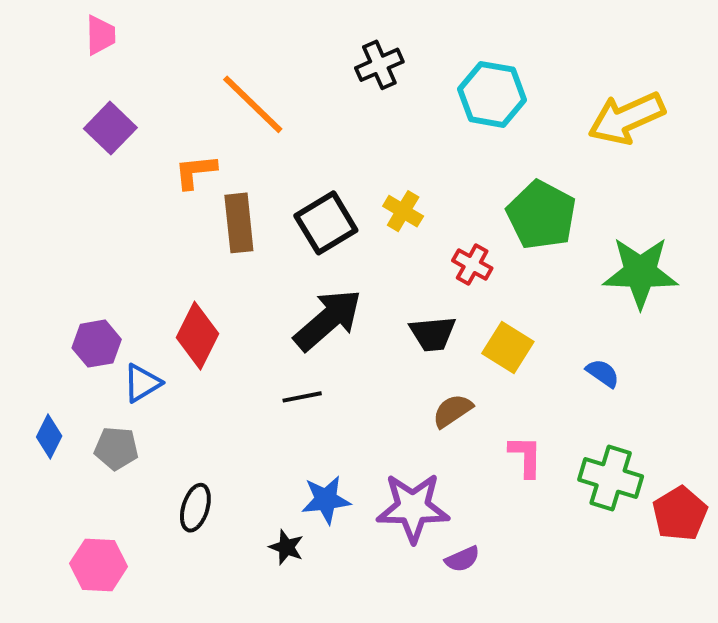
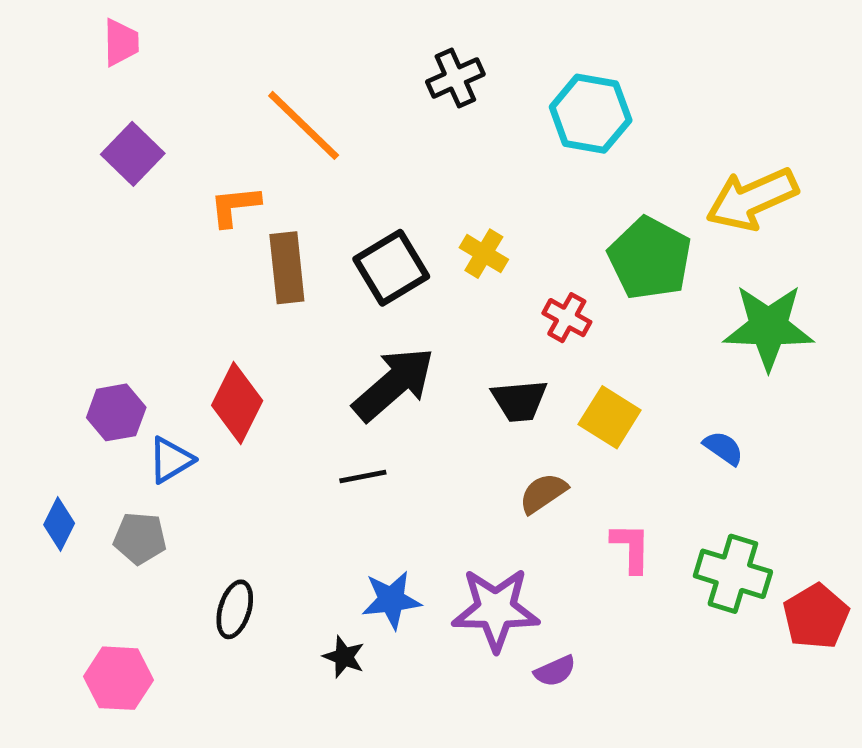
yellow arrow: (626, 118) -> (752, 199), moved

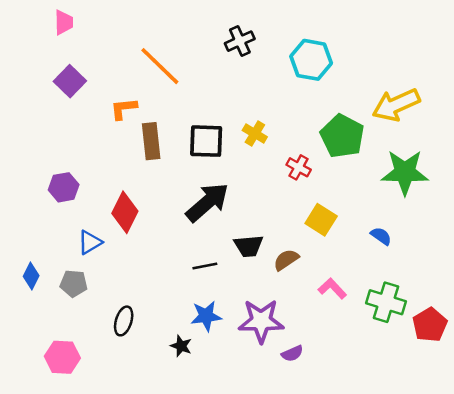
black square: (391, 268) -> (206, 141), turned 33
black trapezoid: (519, 401) -> (249, 246), moved
purple hexagon: (116, 412) -> (64, 187), moved
black line: (363, 477) -> (205, 266), moved
pink L-shape: (631, 548) -> (332, 288), turned -44

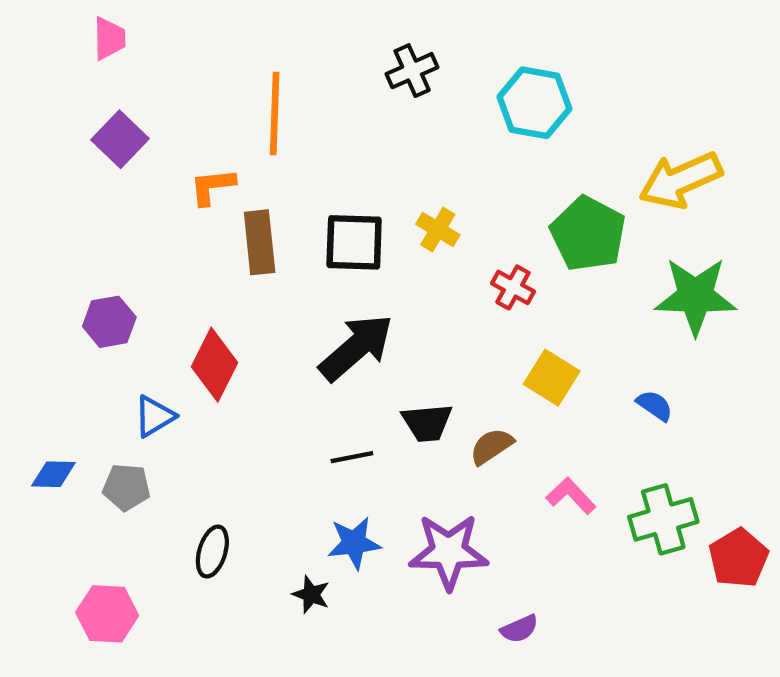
orange line: (160, 66) -> (275, 114), turned 48
blue diamond: (31, 276) -> (53, 474), turned 65
green cross: (386, 302) -> (663, 519), turned -33
purple semicircle: (292, 353) -> (519, 629), moved

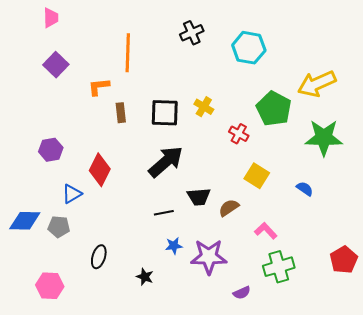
brown rectangle: (260, 242) -> (121, 113), size x0.7
blue diamond: (53, 474) -> (25, 221), size x1.5
green cross: (663, 519) -> (279, 267), moved
blue star: (354, 543) -> (174, 246), moved, size x0.7

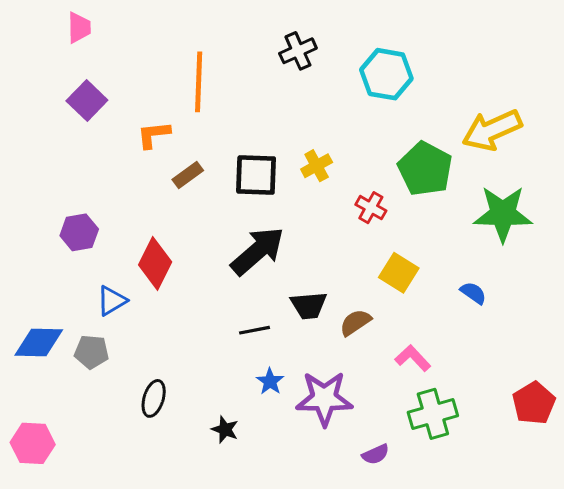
yellow cross: (204, 107) -> (317, 166), turned 30
brown rectangle: (121, 113) -> (188, 175), turned 60
blue star: (174, 246) -> (270, 381), turned -30
pink hexagon: (50, 286) -> (33, 443), moved

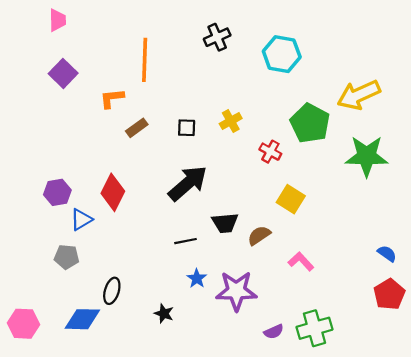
black square: (256, 175) -> (187, 128), size x0.6
purple hexagon: (79, 232) -> (57, 192), moved
blue semicircle: (473, 293) -> (387, 253), moved
blue diamond: (39, 343) -> (82, 319), moved
green cross: (433, 414) -> (315, 328), moved

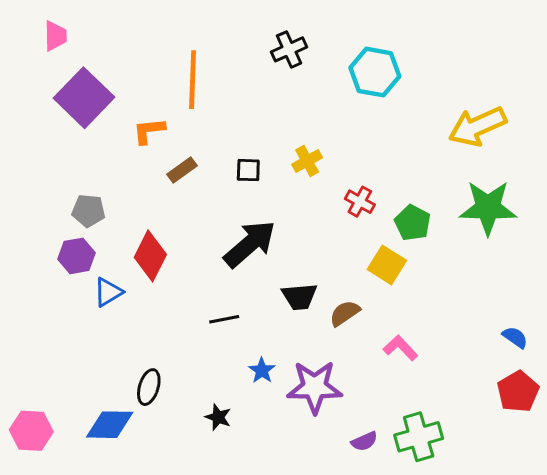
pink trapezoid: (57, 20) -> (55, 36), moved
purple square: (63, 73) -> (84, 98), size x1.5
green pentagon: (310, 123) -> (413, 223), moved, size x0.7
black line: (185, 241) -> (224, 319), moved
gray pentagon: (67, 257) -> (89, 211), moved

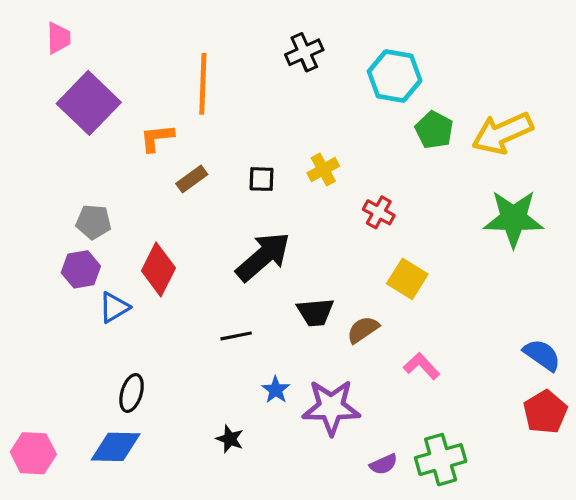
green pentagon: (413, 223) -> (434, 130), moved
blue semicircle: (515, 337) -> (542, 355), size x1.4
black ellipse: (149, 387) -> (132, 393), moved

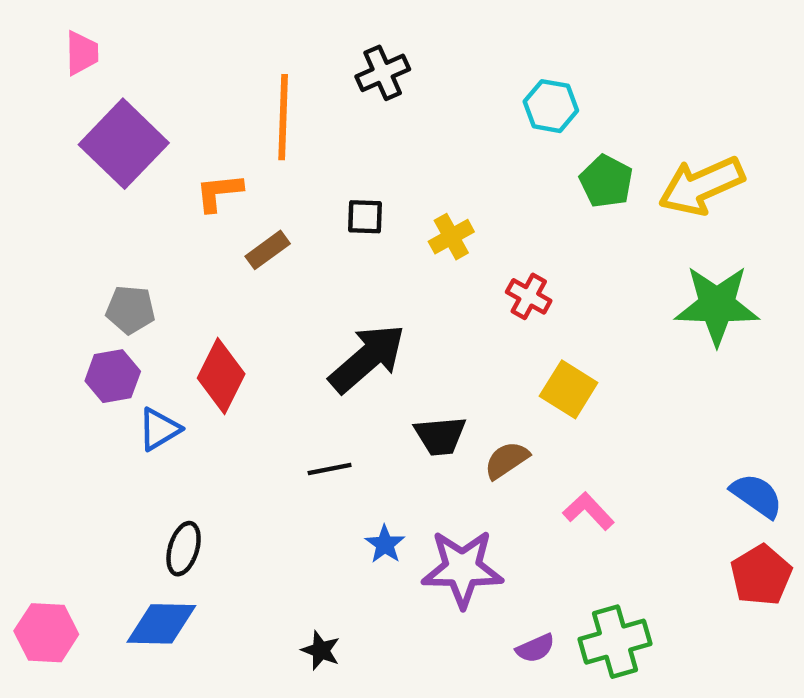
black cross: (304, 52) -> (383, 73), moved
cyan hexagon: (395, 76) -> (551, 106), size x0.7
black square: (261, 179) -> (365, 217), moved
black star: (230, 439) -> (321, 650), moved

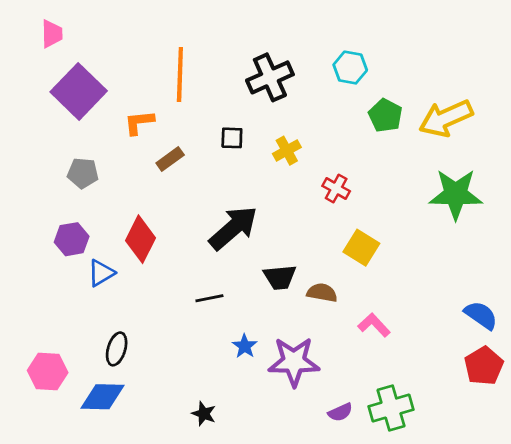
black cross: (383, 73) -> (270, 77), moved, size x1.4
gray pentagon: (130, 310) -> (83, 173), moved
brown semicircle: (507, 460) -> (322, 293), turned 44
pink hexagon: (46, 633) -> (48, 371), moved

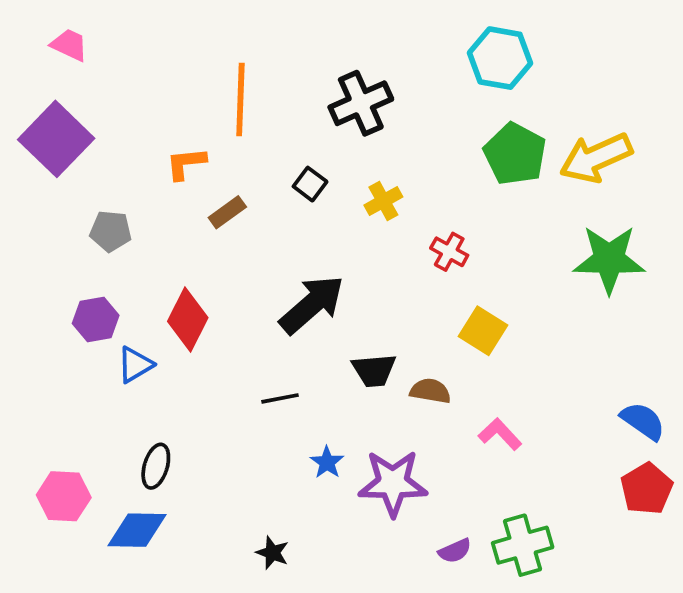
pink trapezoid: (52, 34) -> (69, 45), turned -64
cyan hexagon: (350, 68) -> (500, 58), moved, size x1.4
purple square: (79, 91) -> (56, 139), moved
green pentagon: (385, 115) -> (515, 154), size x1.4
black square: (232, 138) -> (310, 184), turned 35

